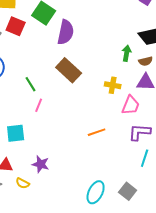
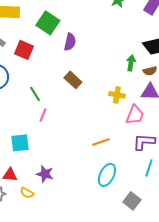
red square: (16, 26) -> (24, 50), moved
purple semicircle: (66, 32) -> (70, 42), size x0.7
brown rectangle: (69, 70) -> (73, 80), size x0.7
cyan ellipse: (96, 192) -> (107, 175), moved

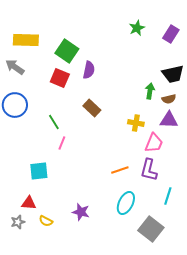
red square: (24, 50) -> (60, 78), moved
purple L-shape: (144, 142) -> (149, 170), moved, turned -80
purple star: (45, 174) -> (81, 212), moved
gray square: (132, 201) -> (151, 229), size x1.4

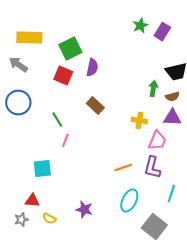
purple rectangle: (171, 34) -> (162, 32), moved
green square: (67, 51) -> (70, 49), turned 30

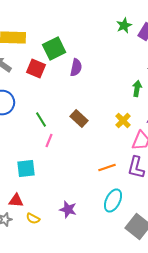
red square: (63, 76) -> (36, 68), moved
brown rectangle: (95, 106) -> (79, 118), moved
yellow cross: (139, 121) -> (123, 120), turned 35

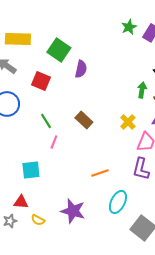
green square: (54, 48) -> (59, 50), turned -30
red square: (36, 68) -> (41, 81), moved
orange line: (107, 168) -> (100, 173), moved
purple star: (68, 210) -> (73, 211), size x1.4

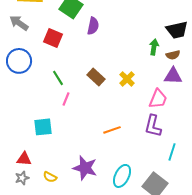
yellow cross: (128, 122) -> (127, 79), moved
red triangle: (21, 202) -> (24, 159), moved
cyan ellipse: (118, 202) -> (122, 176), moved

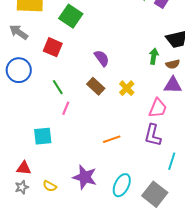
purple semicircle: (93, 26) -> (102, 58), moved, turned -48

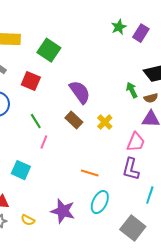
green arrow: (154, 56) -> (132, 90), turned -35
purple semicircle: (102, 58) -> (80, 92), size x1.4
cyan square: (43, 136) -> (21, 170), turned 30
orange line: (112, 139) -> (90, 173), turned 36
cyan ellipse: (122, 185) -> (100, 202), moved

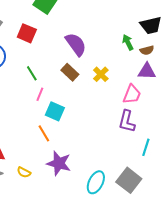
cyan square: (21, 170) -> (55, 111), moved
orange line: (90, 173) -> (44, 133), moved, turned 42
cyan ellipse: (100, 202) -> (96, 182), moved

